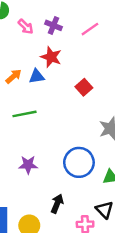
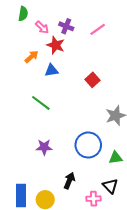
red star: (51, 57) -> (56, 45), moved
orange arrow: (14, 76) -> (32, 57), moved
green line: (24, 114) -> (41, 103), turned 48

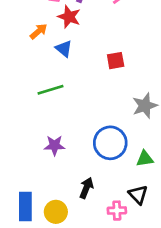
blue triangle: (51, 70) -> (64, 49), turned 48
red square: (92, 80) -> (116, 61), turned 32
green line: (41, 103) -> (51, 90), turned -54

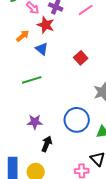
red square: (116, 61) -> (81, 58), turned -32
black arrow: (86, 188) -> (47, 144), moved

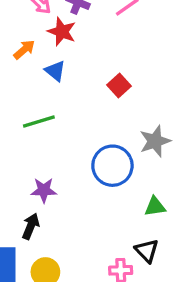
blue circle: (77, 120) -> (112, 166), moved
black arrow: (47, 144) -> (31, 226), moved

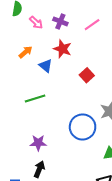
red star: (62, 32) -> (63, 49), moved
black arrow: (31, 226) -> (39, 169), moved

